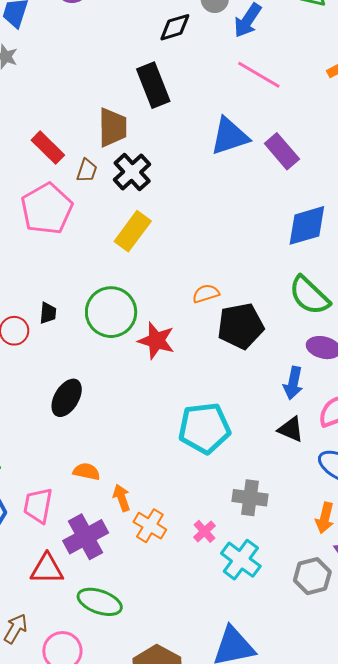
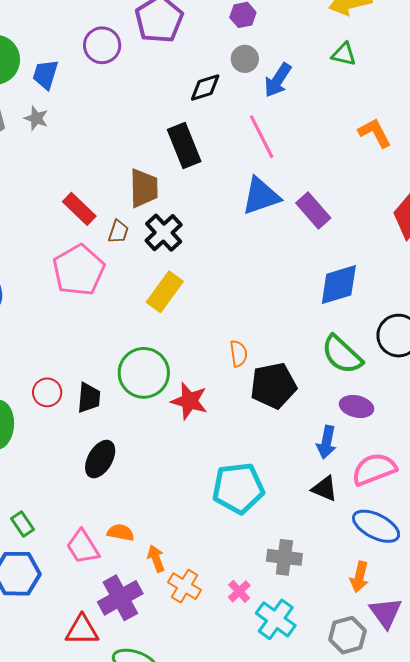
pink line: (259, 75) -> (262, 137), moved, turned 33
orange semicircle: (206, 294) -> (238, 354), turned 100
black trapezoid: (48, 313) -> (89, 398), moved, size x1.4
pink trapezoid: (38, 505) -> (83, 547), moved, turned -42

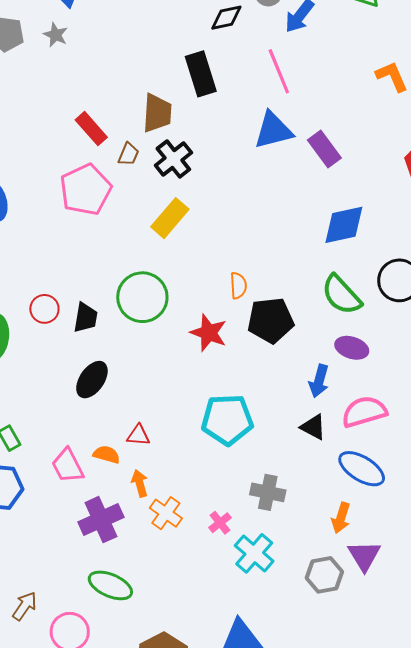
red star: (189, 401) -> (209, 333), moved
red triangle: (82, 630) -> (138, 435), moved, size x0.7

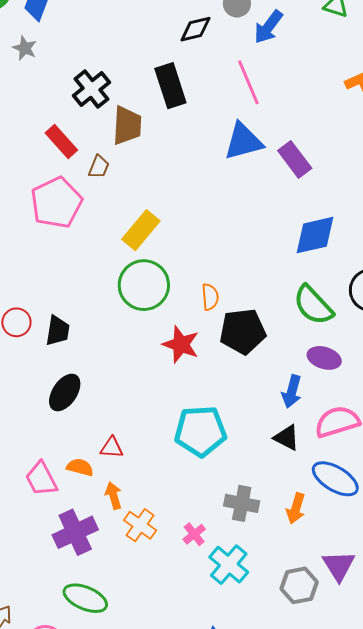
black cross: (173, 159) -> (91, 89), moved
green circle: (142, 297) -> (144, 285), moved
orange arrow: (341, 518) -> (296, 508), moved

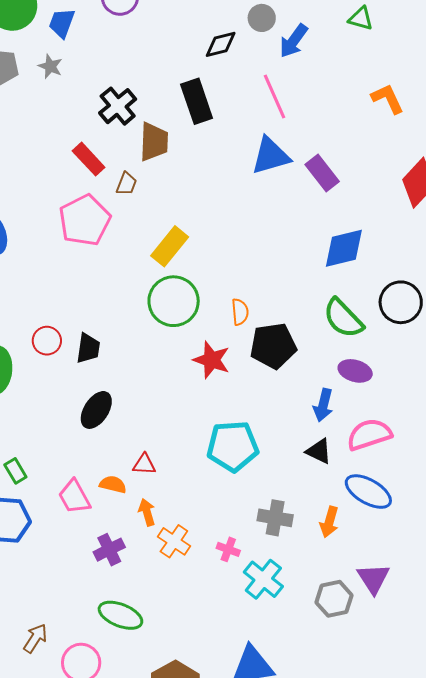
purple cross: (75, 532) -> (109, 550), size x0.7
pink cross: (194, 534) -> (228, 549), turned -30

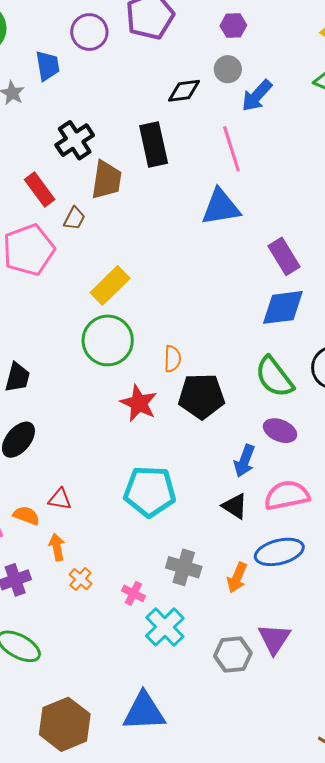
blue trapezoid: (62, 23) -> (48, 66), moved, turned 144
purple rectangle: (322, 173) -> (284, 256), moved
blue ellipse: (368, 492) -> (279, 552), turned -51
orange cross: (174, 541) -> (80, 579), size x0.7

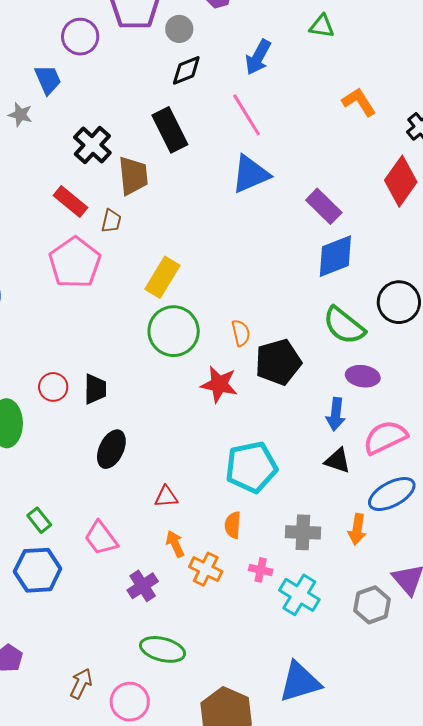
gray circle: (228, 69) -> (179, 29), moved
orange semicircle: (26, 516) -> (233, 525), moved, turned -92
orange cross: (80, 579) -> (206, 569), size x1.4

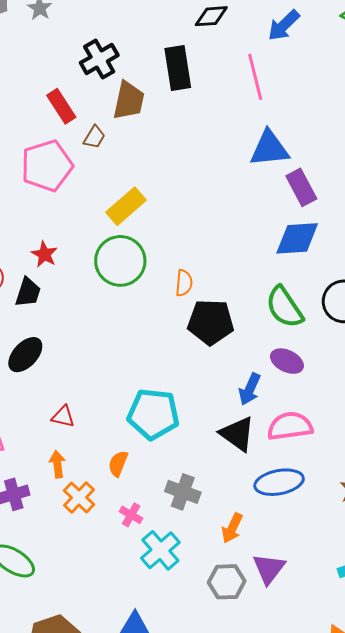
blue triangle: (250, 174) -> (269, 149), moved
red star: (219, 384) -> (44, 254), moved, size x0.7
black triangle: (337, 461) -> (237, 434), size x1.4
orange arrow: (357, 529) -> (232, 528), moved

